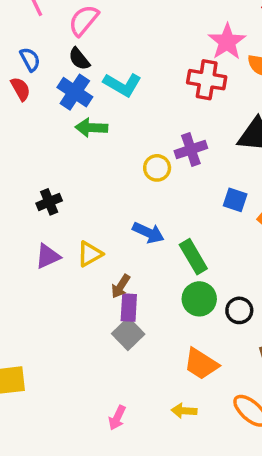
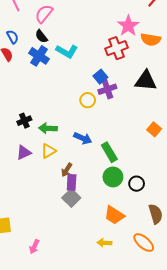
red cross: (207, 80) -> (116, 48), turned -30
green arrow: (91, 128) -> (48, 128), moved
blue square: (235, 200) -> (100, 77), moved, turned 32
pink arrow: (117, 418) -> (34, 247), moved

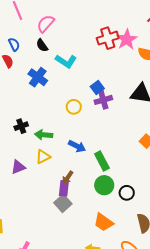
red cross: (116, 48) -> (108, 38), moved
blue cross: (39, 56) -> (38, 77), moved
yellow circle: (88, 100) -> (74, 107), moved
purple triangle: (24, 153) -> (18, 167), moved
brown arrow: (67, 170) -> (68, 178), moved

